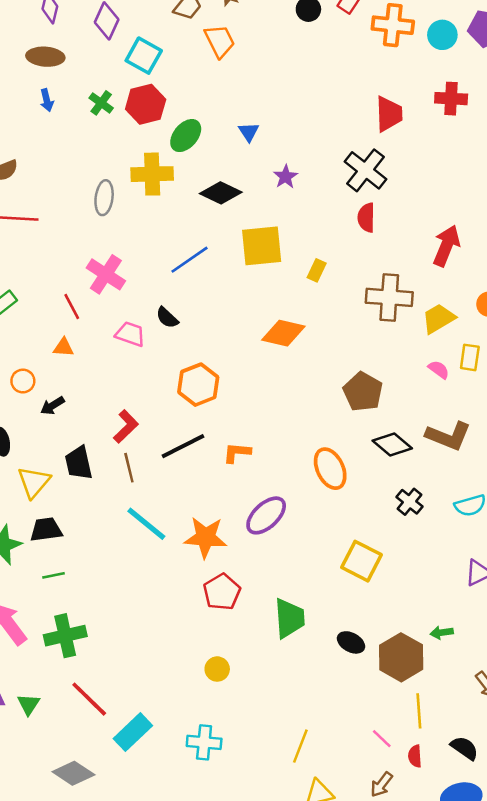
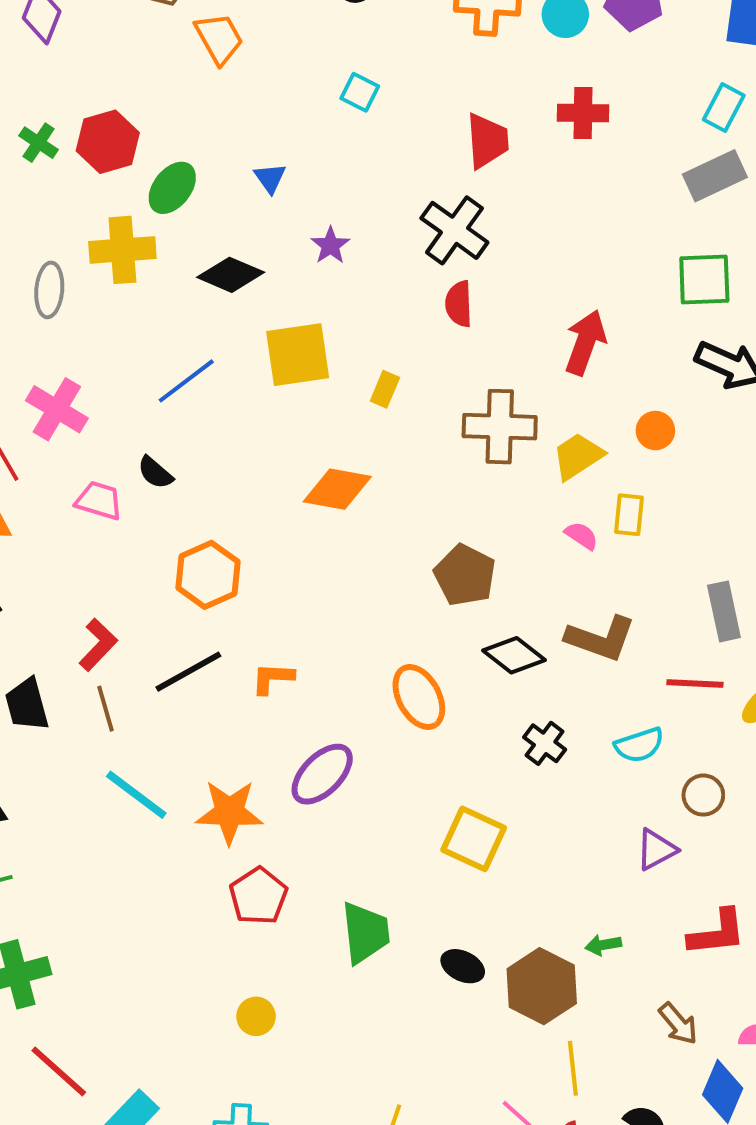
cyan square: (144, 56) -> (360, 92), moved, size x0.7

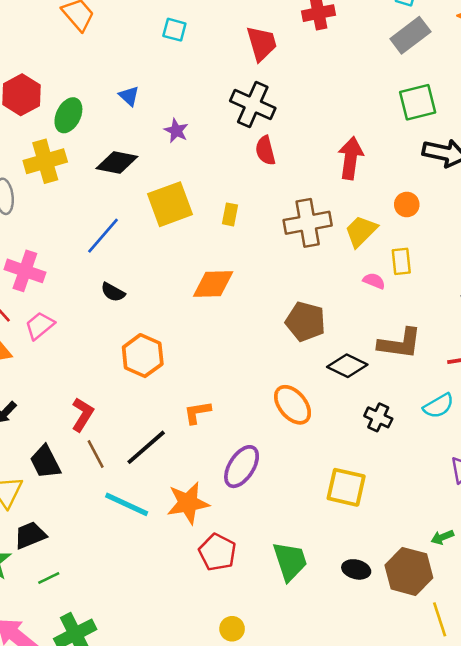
black semicircle: (155, 473) -> (113, 292), moved
pink trapezoid: (99, 500) -> (40, 326), moved, turned -44
black line: (188, 672) -> (146, 447), moved

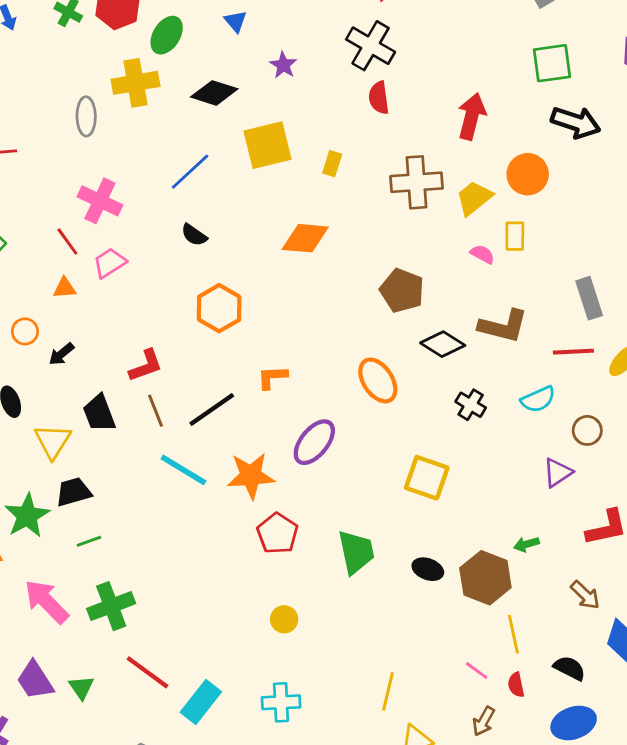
orange circle: (407, 204) -> (528, 174), size x1.5
red L-shape: (82, 414) -> (146, 366), turned 32

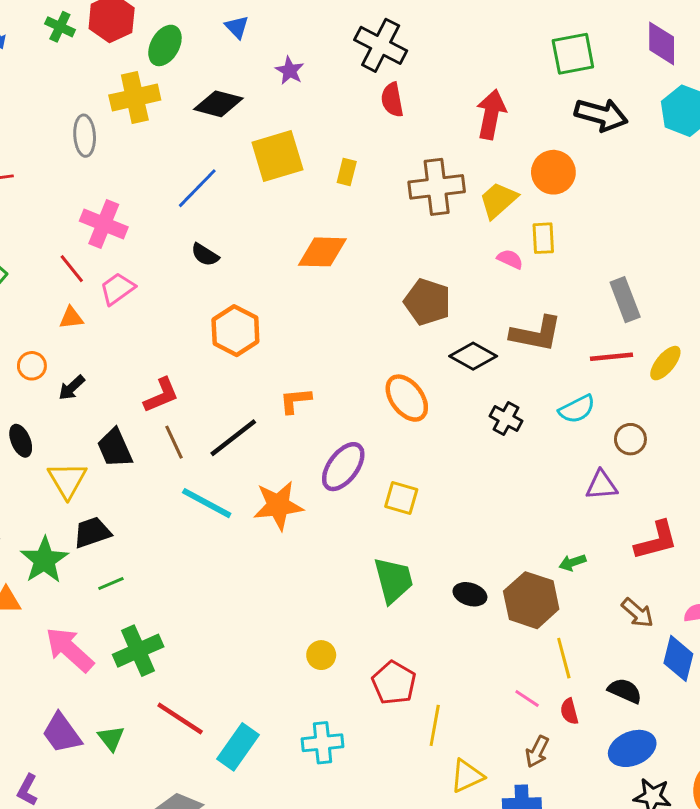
purple triangle: (558, 473) -> (601, 485), turned 32
yellow square: (427, 478) -> (401, 498), moved, size x0.7
red pentagon: (277, 533) -> (394, 683), moved

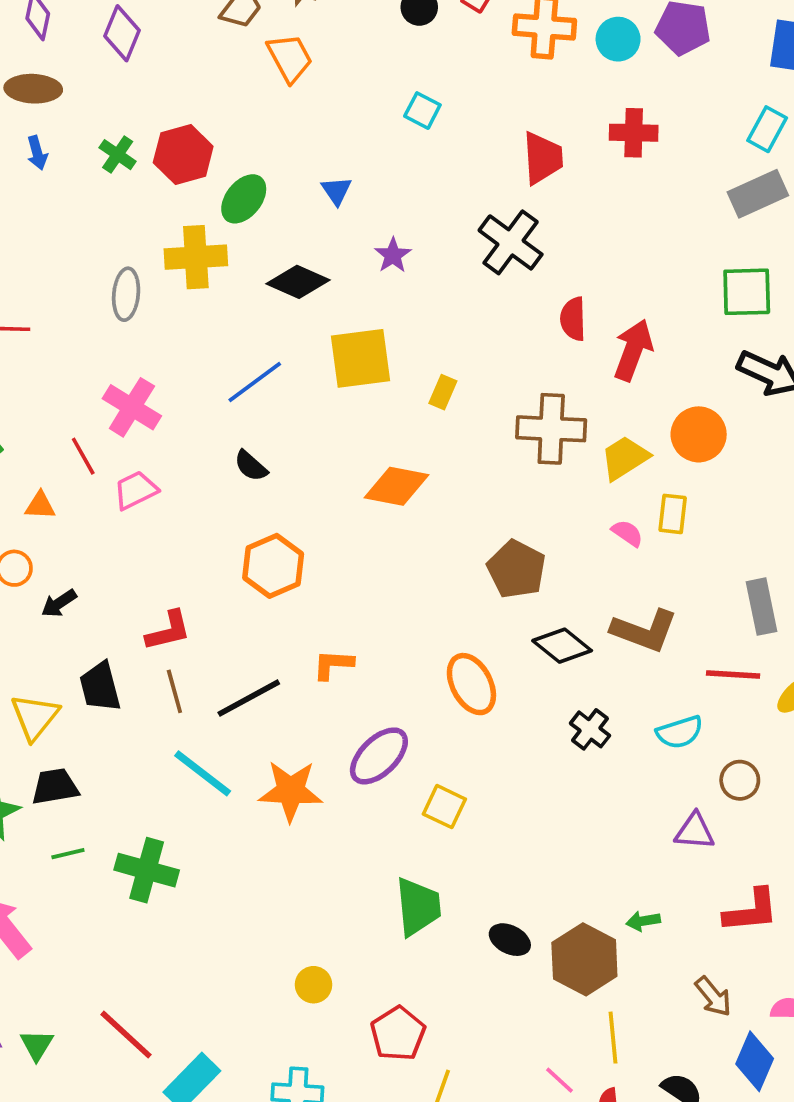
red semicircle: (392, 100) -> (573, 319), moved
orange triangle: (71, 318) -> (40, 506), moved
green cross: (138, 651) -> (147, 870), moved, turned 30

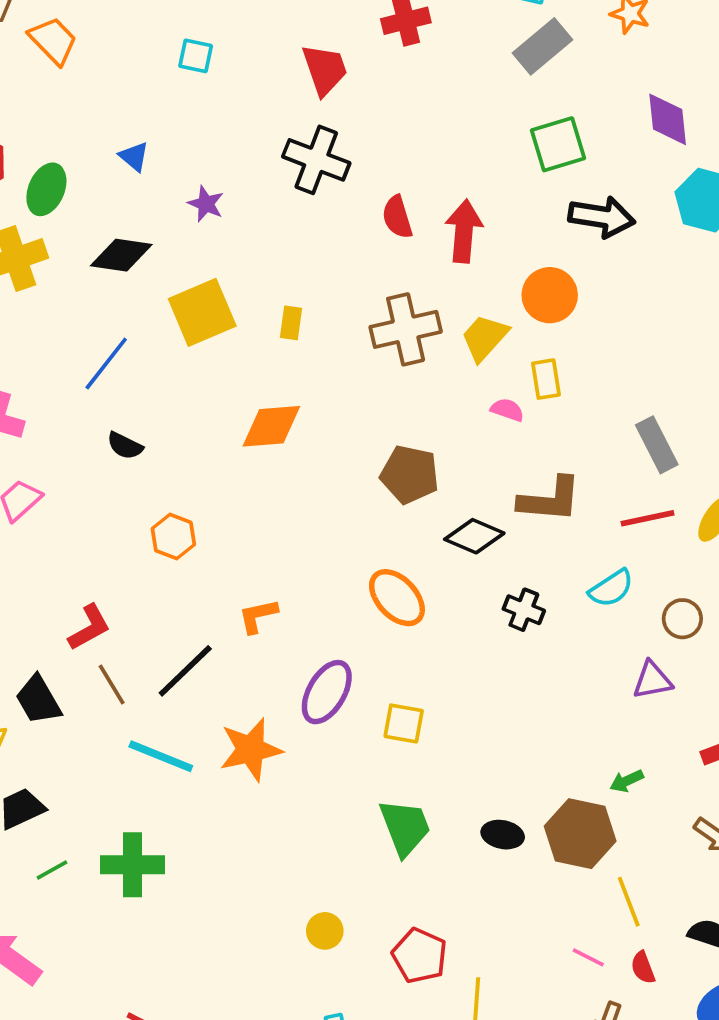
orange hexagon: (273, 566) -> (173, 537), size x0.7

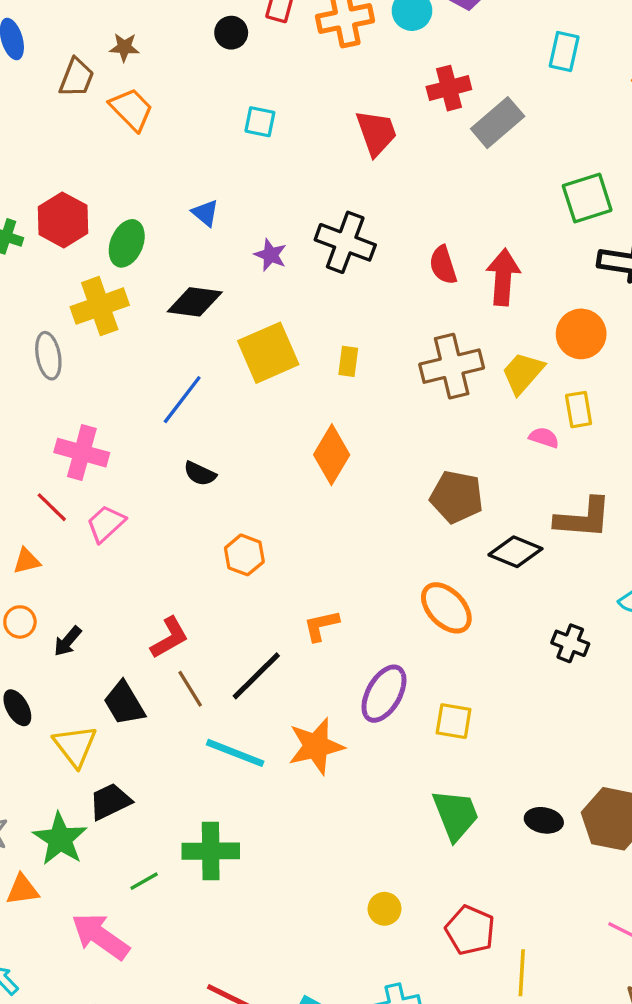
gray rectangle: (542, 46) -> (498, 123), moved
black cross: (316, 160) -> (345, 242), moved
orange diamond: (271, 426) -> (332, 455), turned -54
black cross: (524, 610) -> (570, 643), moved
green line: (52, 870) -> (144, 881), moved

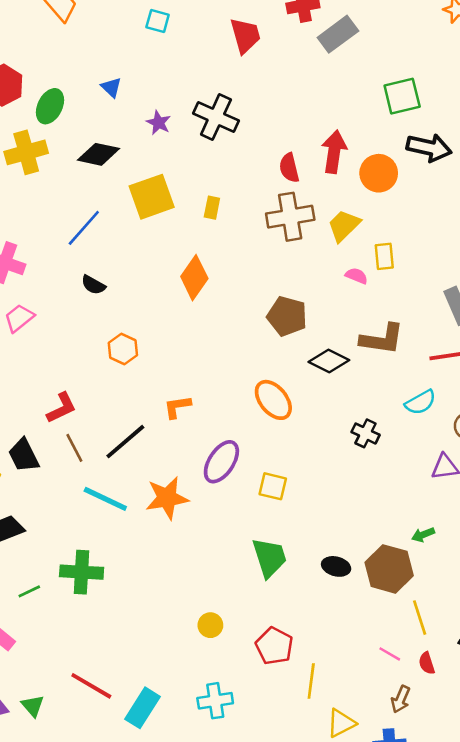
red semicircle: (443, 265) -> (289, 168), moved
orange circle: (581, 334) -> (379, 173), moved

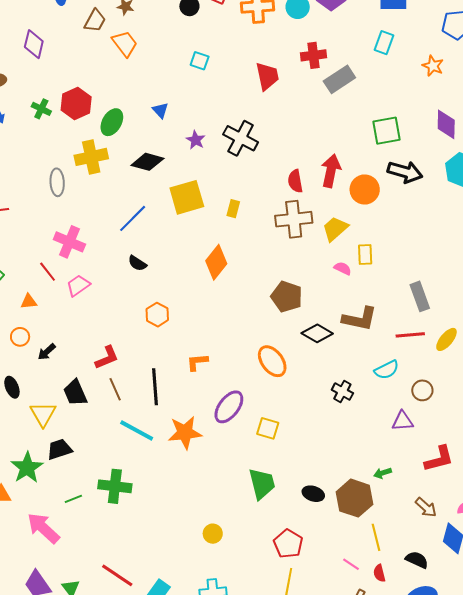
black line: (125, 442) -> (155, 387), turned -57
red pentagon: (274, 646) -> (288, 544), moved

